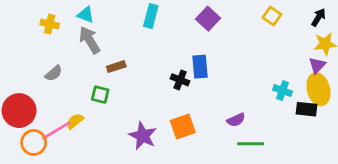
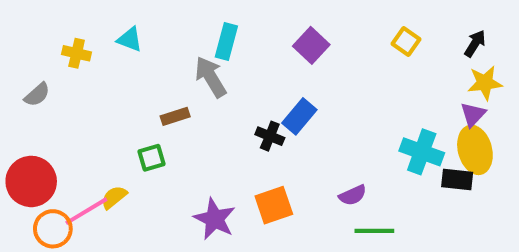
gray arrow: (90, 40) -> (211, 77), moved
blue rectangle: (200, 67) -> (299, 116), turned 45
gray semicircle: (54, 73) -> (37, 95), moved
cyan cross: (283, 91) -> (422, 152), size x1.5
green square: (100, 95) -> (151, 158), turned -30

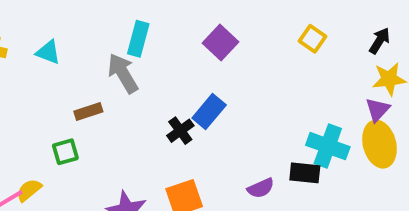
cyan triangle: (130, 39) -> (48, 52), moved
black cross: (270, 136) -> (180, 131), turned 32
black rectangle: (457, 179) -> (305, 173), moved

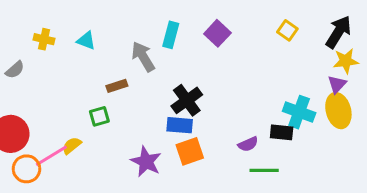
cyan rectangle: (138, 39) -> (171, 35), moved
black arrow: (380, 41) -> (338, 32), size x1.6
blue rectangle: (209, 112) -> (180, 125), moved, turned 55
black cross: (180, 131) -> (187, 100), size x1.5

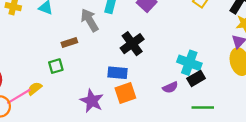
black cross: (187, 100) -> (132, 44), moved
cyan cross: (299, 112) -> (189, 63), moved
black rectangle: (282, 132) -> (196, 78), turned -36
green line: (264, 170) -> (203, 108), moved

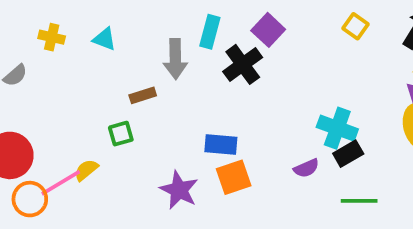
gray arrow: (90, 20) -> (175, 59), turned -150
black cross: (132, 44) -> (243, 64), moved

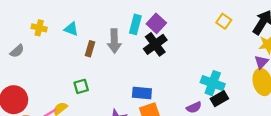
purple square: (268, 30) -> (156, 23), moved
brown rectangle: (143, 95) -> (90, 49), moved, turned -56

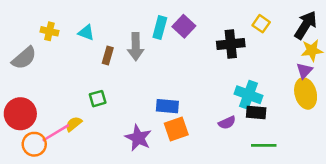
black cross: (155, 44) -> (231, 44), moved, turned 30
gray semicircle: (17, 51) -> (24, 58), size x1.5
black rectangle: (219, 99) -> (256, 112), turned 35

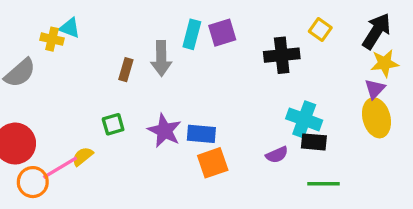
purple square: (184, 26) -> (222, 33), turned 30
cyan triangle: (86, 33) -> (70, 28), moved
purple star: (138, 138) -> (164, 131), moved

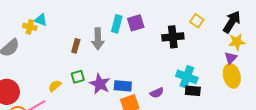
green square: (113, 124) -> (78, 77), moved
purple semicircle: (277, 155) -> (157, 93), moved
yellow semicircle: (83, 156) -> (55, 86), moved

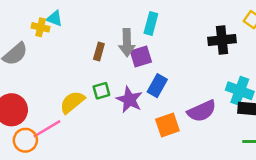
purple square: (136, 23) -> (141, 56), moved
yellow semicircle: (55, 86) -> (72, 102), size x1.5
blue rectangle: (123, 86) -> (157, 86), moved, turned -66
purple semicircle: (157, 93) -> (202, 111), size x1.6

